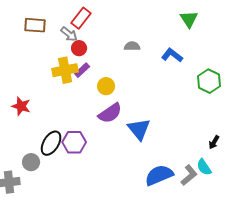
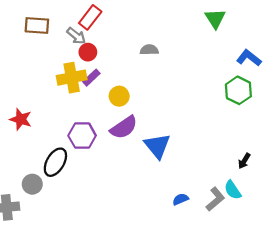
blue L-shape: (172, 55) -> (249, 58), moved
purple hexagon: (74, 142) -> (82, 136), moved
blue semicircle: (159, 175) -> (181, 199), size x0.5

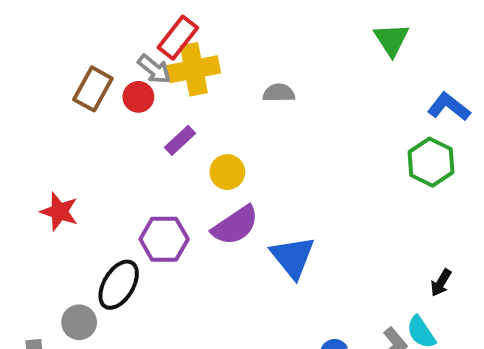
brown rectangle: (37, 25) -> (93, 89), moved, turned -65
red circle: (88, 52) -> (138, 97), moved
yellow cross: (72, 78) -> (194, 69), moved

